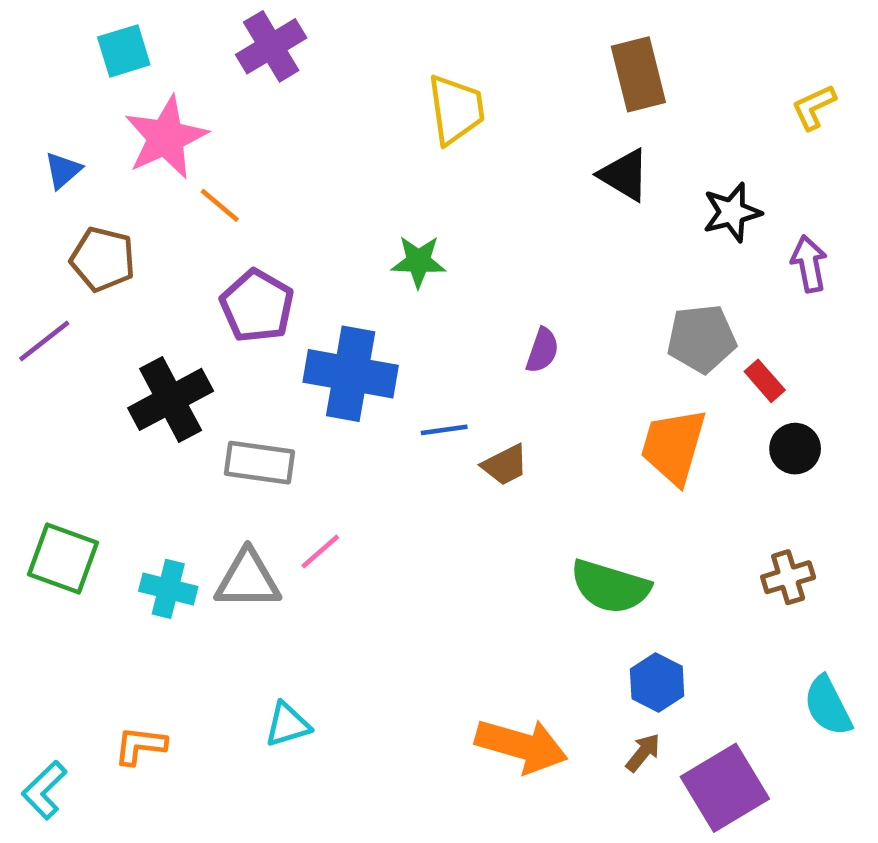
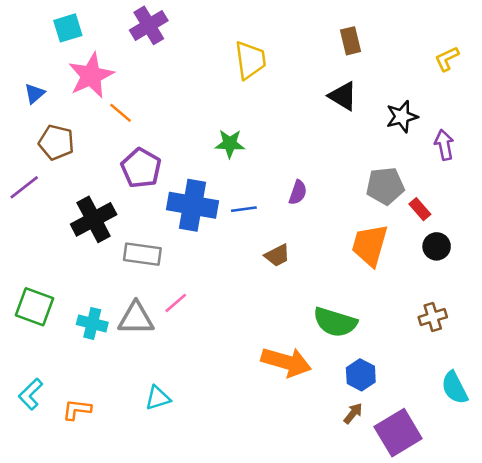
brown rectangle: (638, 74) -> (351, 41), size x0.7
blue line: (444, 430) -> (244, 209), moved
orange arrow: (521, 746) -> (286, 362), moved
cyan L-shape: (44, 790) -> (31, 394), moved

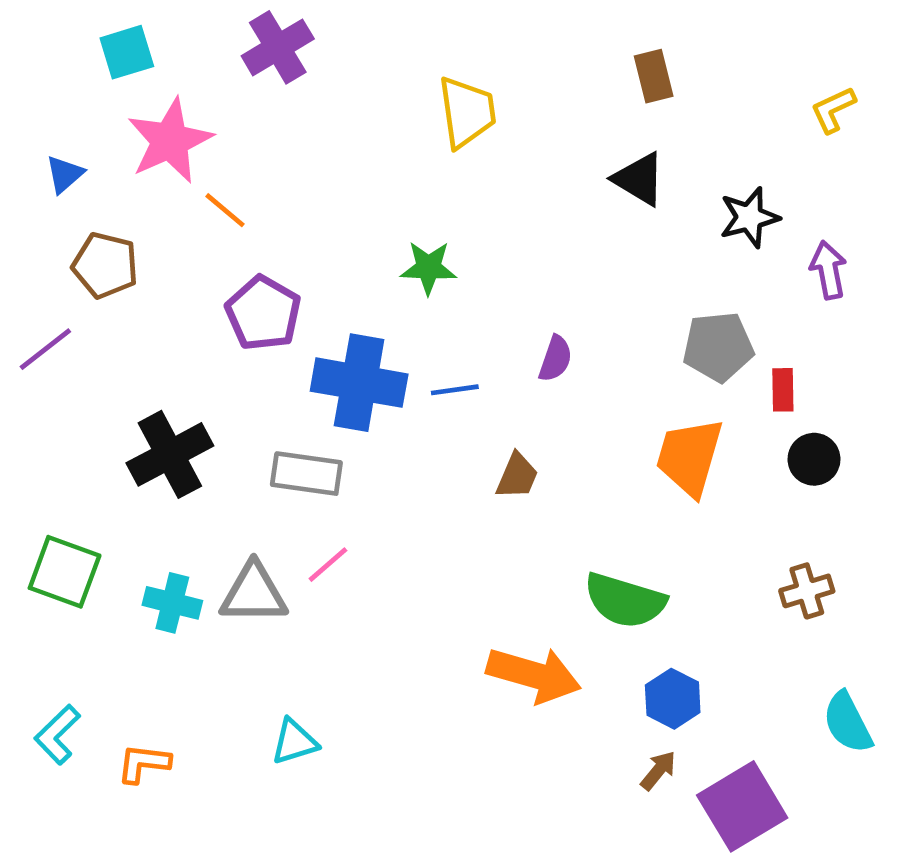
red rectangle: (420, 209) -> (783, 390), turned 40
black cross: (94, 219) -> (170, 454), moved
gray rectangle: (142, 254) -> (306, 474), moved
brown trapezoid: (277, 255) -> (517, 476), turned -40

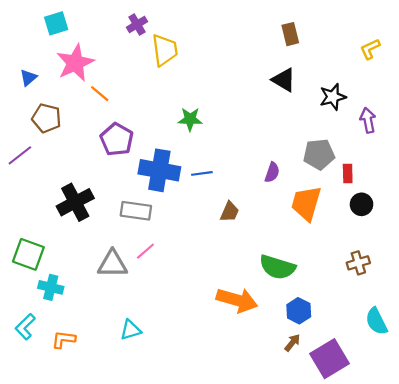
purple cross: (278, 47) -> (137, 24), moved, size x0.7
yellow trapezoid: (467, 112) -> (165, 50), moved
purple semicircle: (555, 359) -> (272, 172), moved
cyan cross: (172, 603) -> (51, 287), moved

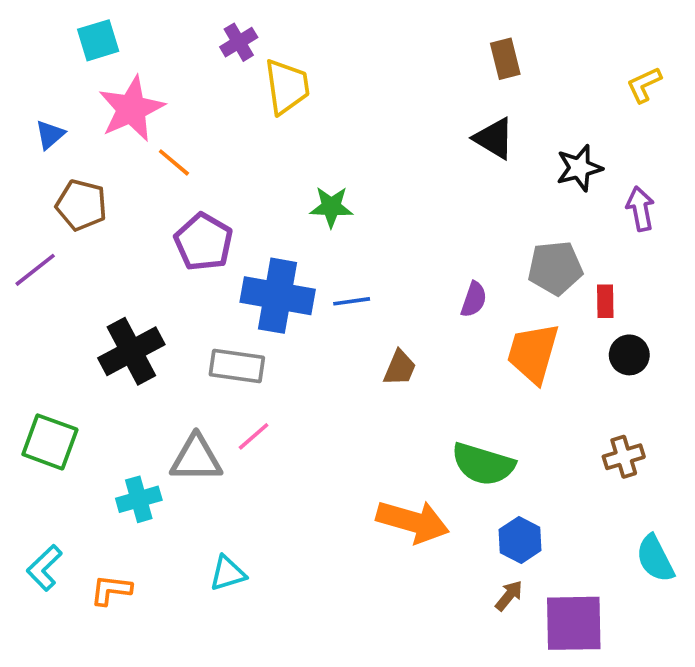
cyan cross: (51, 287) -> (139, 499), moved, turned -30
purple square: (330, 359) -> (574, 623), turned 30

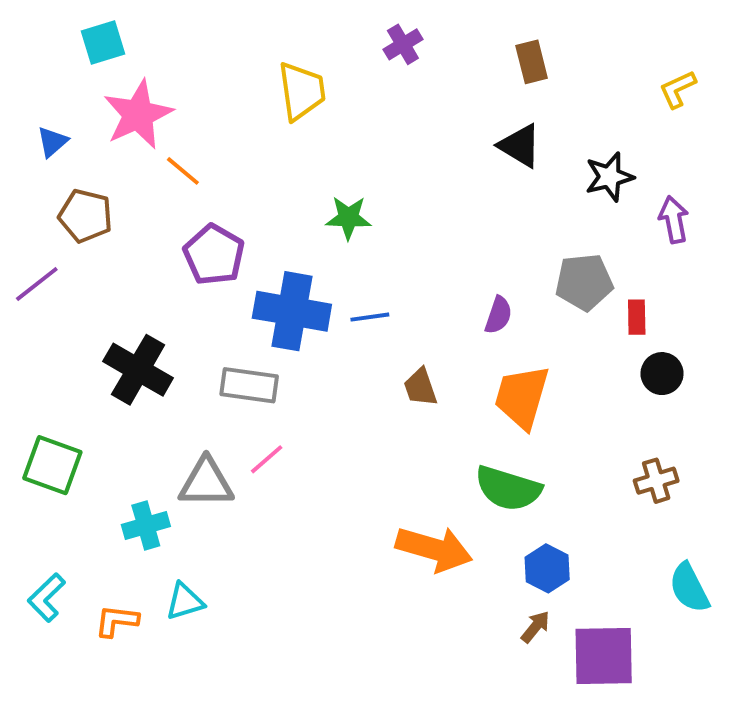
purple cross: (239, 42) -> (403, 44), moved
black cross: (131, 351) -> (138, 370), turned -32
orange trapezoid: (533, 353) -> (522, 397), moved
brown trapezoid: (400, 368) -> (420, 387), turned 138
cyan triangle: (228, 573) -> (185, 601), moved

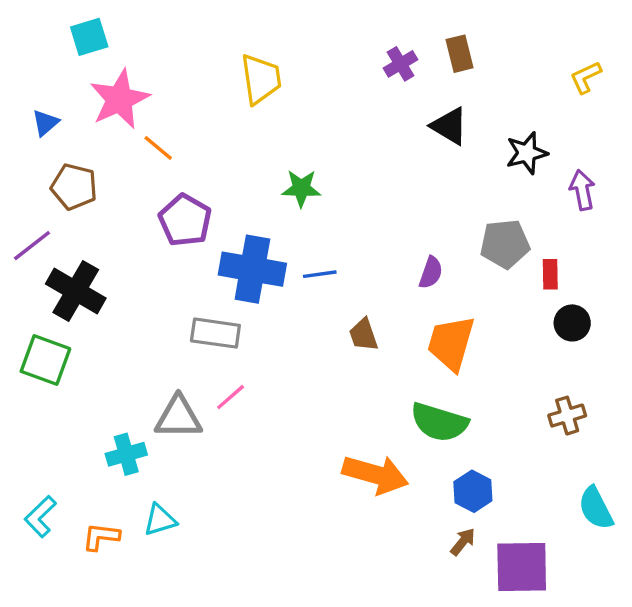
purple cross: (403, 44) -> (401, 64), moved
black cross: (138, 370) -> (76, 291), moved
green square: (52, 465) -> (45, 360), moved

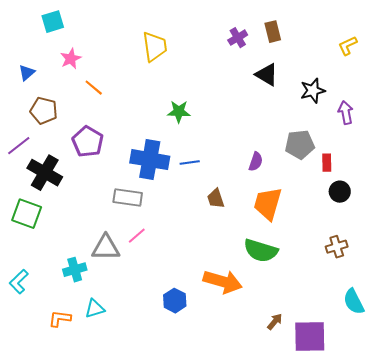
pink star: (119, 99) -> (71, 59), size x0.6
purple pentagon: (185, 220) -> (88, 142), moved
blue hexagon: (473, 491) -> (175, 301), moved
cyan L-shape: (40, 517) -> (19, 282), moved

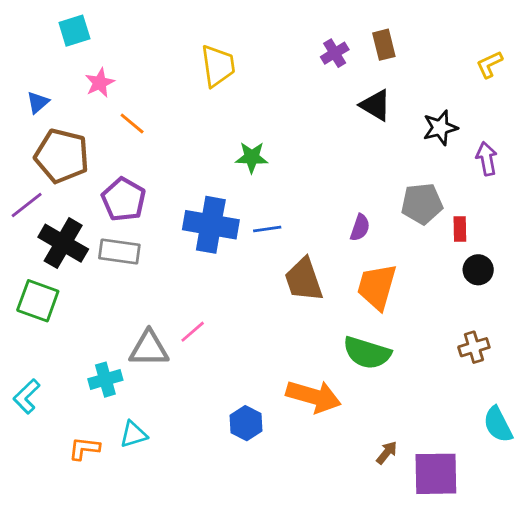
brown pentagon: (44, 111) -> (62, 156), size x1.4
gray rectangle: (128, 198) -> (119, 252), moved
brown trapezoid: (216, 199) -> (304, 280), size x1.6

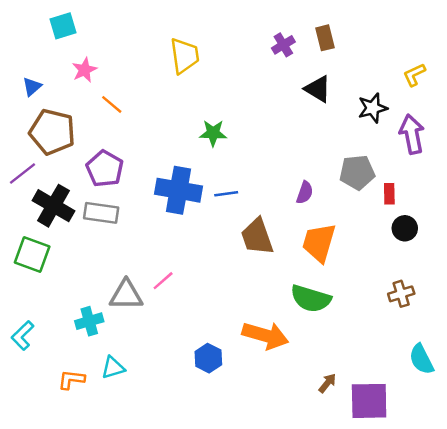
yellow L-shape: (489, 64) -> (414, 75), moved
purple arrow: (487, 159) -> (412, 134), size x1.4

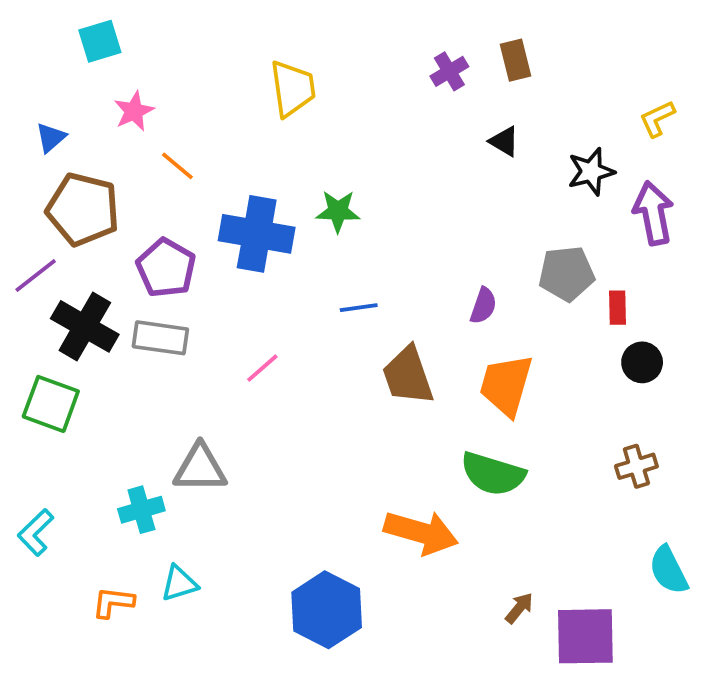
black triangle: (318, 89) -> (504, 141), size x0.7
blue cross: (179, 190) -> (257, 234), moved
pink line: (163, 281) -> (262, 368), moved
blue hexagon: (208, 358) -> (327, 610), moved, size x1.6

